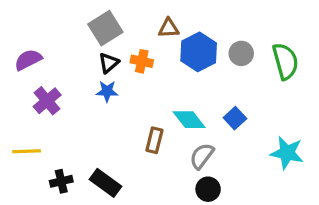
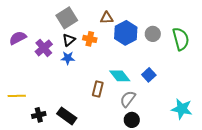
purple cross: (47, 101) -> (44, 48), moved
cyan star: (287, 153) -> (182, 109), moved

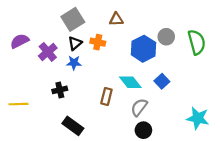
blue hexagon: (126, 33) -> (143, 49), moved
black cross: (39, 115) -> (60, 90), moved

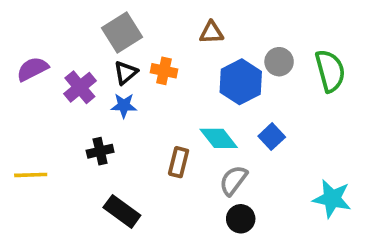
brown triangle: (116, 19) -> (211, 32), moved

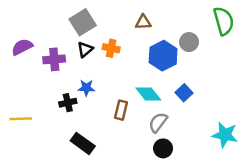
green semicircle: (330, 71) -> (224, 21), moved
purple cross: (80, 87) -> (54, 59), turned 35
blue star: (124, 106) -> (86, 88), moved

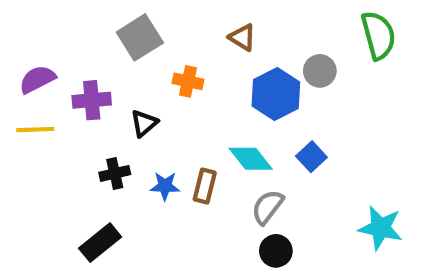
brown triangle: (143, 22) -> (242, 37), turned 35
black triangle: (85, 49) -> (144, 123), moved
blue star: (86, 88) -> (165, 186), moved
yellow line: (21, 119) -> (35, 130), moved
black rectangle: (83, 143) -> (100, 243), moved, turned -75

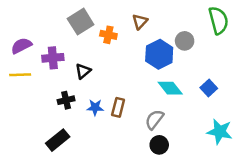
brown triangle: (242, 37) -> (140, 22), turned 42
orange cross: (188, 81) -> (108, 35), moved
blue square: (311, 157) -> (209, 88), moved
cyan diamond: (251, 159) -> (170, 88), moved

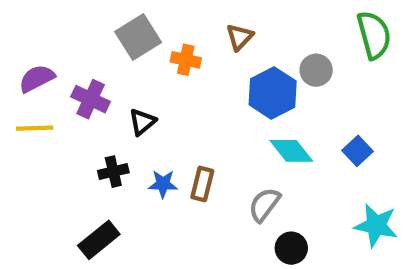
purple cross: (53, 58) -> (91, 99), turned 30
black circle: (159, 145) -> (291, 248), moved

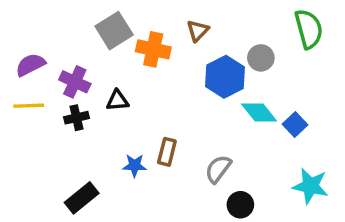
orange cross: (186, 60) -> (153, 49), size x1.4
black triangle: (142, 122) -> (117, 101), turned 35
cyan diamond: (291, 151) -> (259, 113), moved
black cross: (113, 172) -> (76, 118), moved
blue star: (163, 184) -> (135, 165), moved

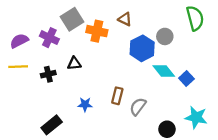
brown triangle: (198, 31) -> (125, 19), turned -48
purple cross: (75, 82) -> (49, 38), moved
brown rectangle: (167, 152) -> (117, 96), moved
black circle: (240, 205) -> (167, 129), moved

